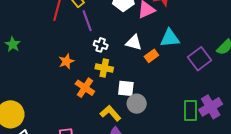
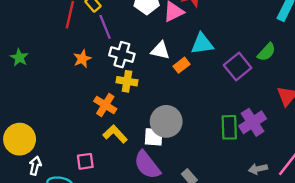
white cross: (101, 45) -> (122, 55), size x1.5
orange star: (66, 61) -> (82, 59), moved
white square: (126, 88) -> (154, 137), moved
gray circle: (137, 104) -> (166, 121), size x1.4
yellow L-shape: (110, 113) -> (115, 134), moved

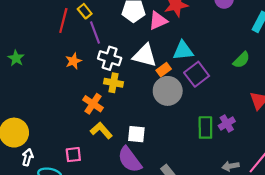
white triangle: (160, 50) -> (145, 56), size x1.4
purple square: (238, 67) -> (197, 74), moved
gray circle: (166, 121) -> (168, 91), moved
purple cross: (253, 122) -> (227, 124), size x0.7

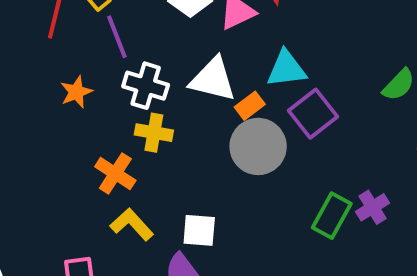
green rectangle: (205, 127) -> (332, 216), turned 30

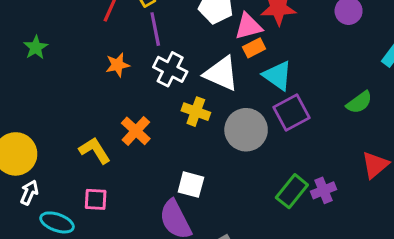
cyan triangle: (286, 69) -> (278, 76), turned 32
orange rectangle: (250, 106) -> (254, 48), moved
yellow cross: (154, 133) -> (196, 112), moved
yellow L-shape: (132, 224) -> (95, 150), moved

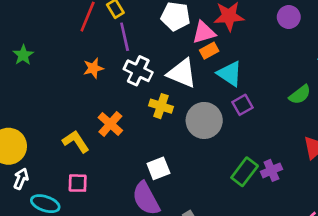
purple square: (291, 113) -> (242, 105), size x0.7
white square: (191, 185) -> (158, 168), turned -35

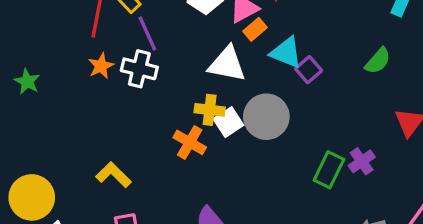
orange star: (93, 68) -> (101, 66), moved
white cross: (138, 71) -> (139, 69), moved
purple square: (242, 105) -> (309, 70), moved
orange cross: (110, 124) -> (190, 142), moved
white square: (158, 168) -> (228, 122), moved

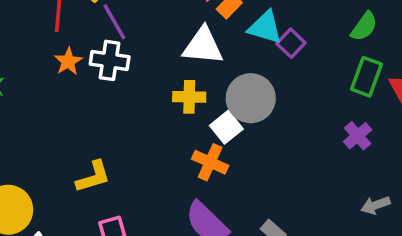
white square: (228, 122) -> (226, 127), moved
orange cross: (190, 142) -> (210, 162), moved
green rectangle: (329, 170) -> (367, 77), moved
yellow L-shape: (113, 175) -> (93, 177), turned 124

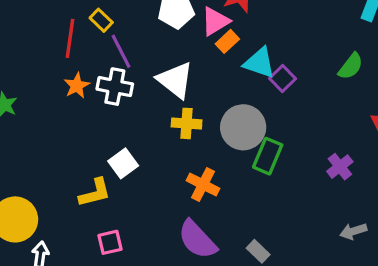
white triangle: (203, 46) -> (175, 80), moved, turned 30
green rectangle: (367, 77) -> (268, 156), moved
white square: (226, 127) -> (123, 163), moved

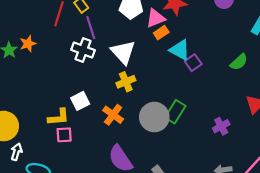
orange star: (77, 86) -> (28, 44), moved
yellow cross: (187, 123) -> (126, 82), turned -36
gray circle: (243, 127) -> (154, 117), moved
orange cross: (203, 184) -> (113, 115), moved
pink square: (110, 242) -> (64, 135), moved

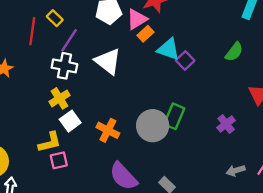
purple line: (91, 28) -> (69, 40), turned 60
yellow cross: (126, 82) -> (59, 98), moved

